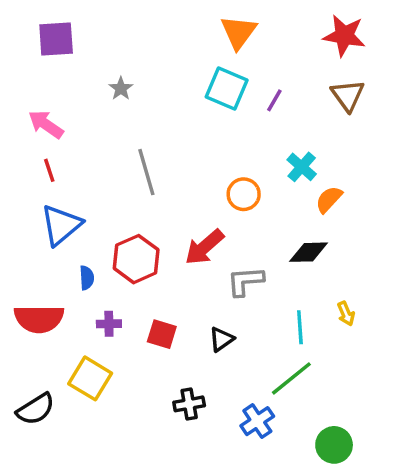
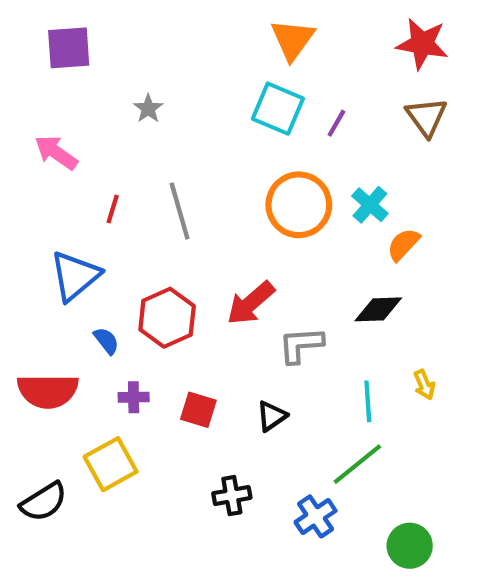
red line: (49, 170) -> (113, 209), moved, turned 35
orange circle: (244, 194) -> (299, 205), moved, size x1.6
blue semicircle: (87, 278) -> (106, 341), turned -35
yellow square: (90, 378) -> (111, 464), turned 30

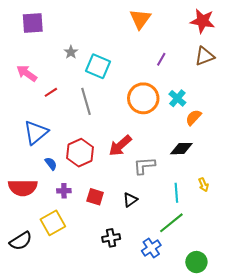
cyan square: (278, 109) -> (98, 66), moved
brown triangle: (426, 117) -> (205, 56), turned 45
red line: (113, 209) -> (51, 92), moved, turned 40

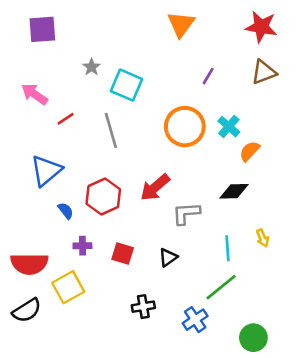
red semicircle: (23, 188) -> (29, 264), moved

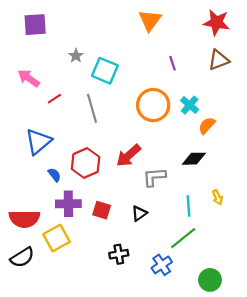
purple line: (208, 76) -> (172, 63), turned -48
purple cross: (82, 246) -> (68, 204), size x1.6

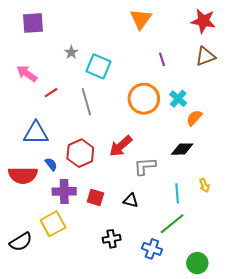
blue triangle: (38, 142) -> (36, 133), turned 40
black triangle: (139, 213) -> (131, 201), turned 49
red semicircle: (24, 219) -> (23, 175), moved
blue cross: (162, 265) -> (152, 249), turned -36

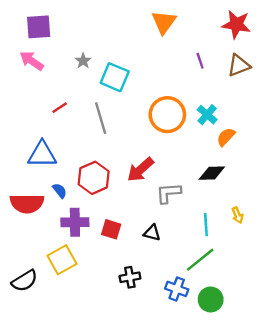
purple line: (162, 59) -> (200, 61), moved
pink arrow: (27, 73) -> (32, 61), moved
green circle: (197, 263) -> (211, 299), moved

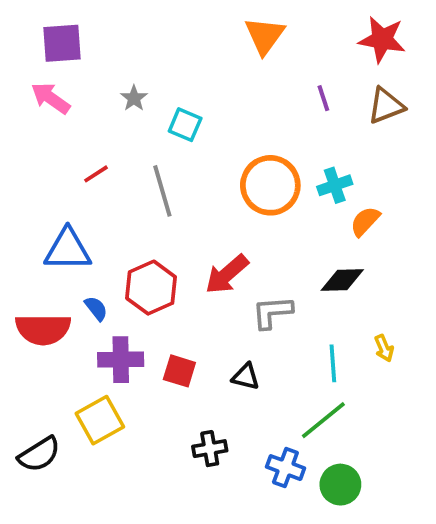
cyan square: (115, 77) -> (185, 125), size x0.7
cyan cross: (207, 115) -> (335, 185), turned 30

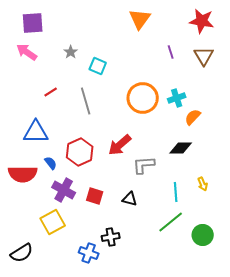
brown triangle: (386, 106) -> (204, 56), turned -40
purple cross: (121, 360) -> (64, 190), turned 30
black semicircle: (39, 454) -> (22, 253), moved
blue cross: (285, 468) -> (89, 253), moved
green circle: (340, 485) -> (203, 235), moved

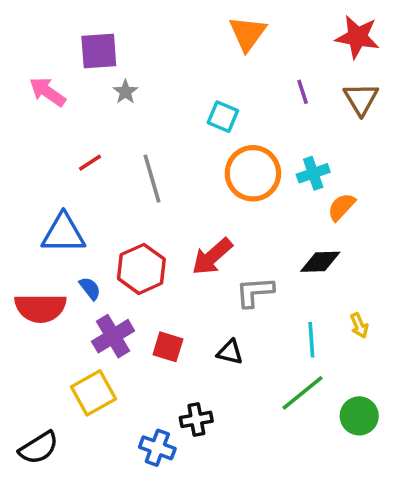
purple square: (33, 23) -> (99, 51), moved
cyan square: (98, 66) -> (223, 117), moved
purple cross: (64, 190) -> (113, 336), turned 30

